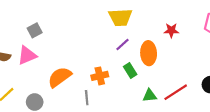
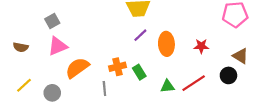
red star: (171, 30) -> (201, 46), moved
pink triangle: (27, 55) -> (58, 46), moved
green rectangle: (130, 71) -> (139, 72), moved

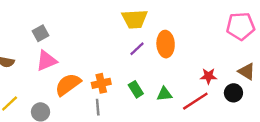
orange ellipse: (166, 44) -> (166, 44), moved
red star: (201, 46) -> (208, 76), moved
orange cross: (117, 67) -> (101, 83), moved
green triangle: (168, 86) -> (164, 94), moved

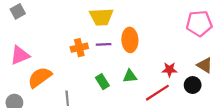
gray square: (41, 33) -> (18, 11), moved
purple line: (137, 49) -> (104, 44), turned 40
orange cross: (101, 83) -> (79, 48), moved
green triangle: (164, 94) -> (130, 76), moved

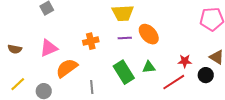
orange ellipse: (130, 40) -> (149, 34), turned -40
orange cross: (79, 48) -> (91, 41), moved
green rectangle: (102, 82) -> (124, 72), size x1.6

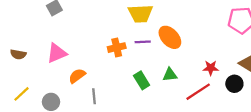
orange cross: (91, 41) -> (117, 48), moved
orange semicircle: (67, 68) -> (77, 76), size x0.7
green rectangle: (124, 72) -> (142, 80), size x0.7
gray line: (92, 87) -> (94, 96), moved

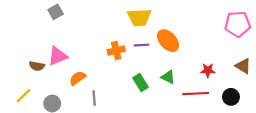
brown semicircle: (18, 54) -> (37, 66), moved
green triangle: (170, 75) -> (168, 77), turned 32
black circle: (234, 84) -> (231, 97), moved
red line: (198, 92) -> (196, 94), turned 30

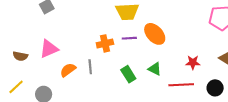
brown semicircle: (37, 66) -> (20, 56), moved
gray line: (94, 98) -> (90, 67), moved

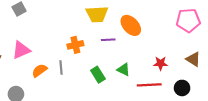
orange ellipse: (155, 34) -> (131, 25), moved
purple line: (129, 38) -> (108, 40), moved

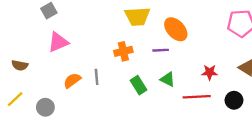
purple line: (108, 40) -> (161, 50), moved
orange cross: (75, 45) -> (123, 51), moved
pink triangle: (21, 50) -> (58, 42), moved

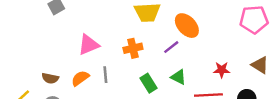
pink triangle: (58, 42) -> (89, 45), moved
purple line: (161, 50) -> (171, 47), turned -35
brown semicircle: (20, 65) -> (50, 78), moved

